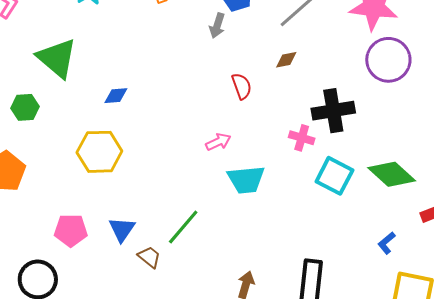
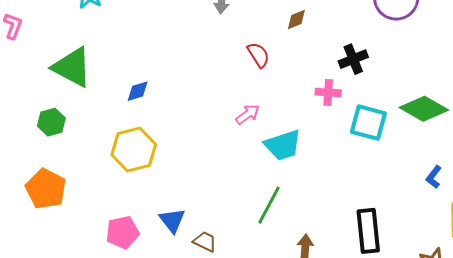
black cross: (333, 111) -> (353, 59), size x0.7
green line: (183, 227) -> (269, 205), moved

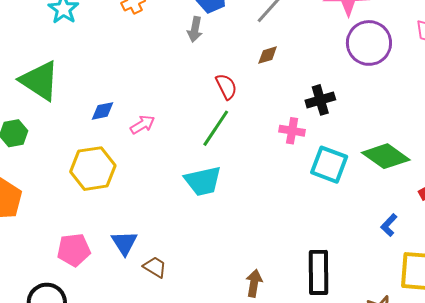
pink arrow: (248, 114) -> (142, 125), moved
cyan trapezoid: (283, 145) -> (203, 181), moved
green line: (269, 205) -> (216, 128), moved

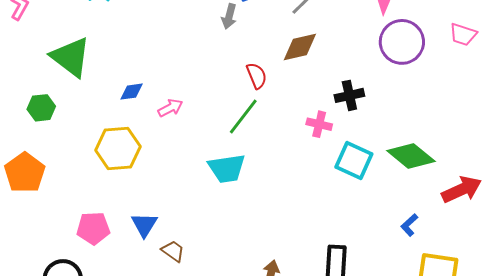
brown diamond: (268, 55) -> (300, 47), size x1.6

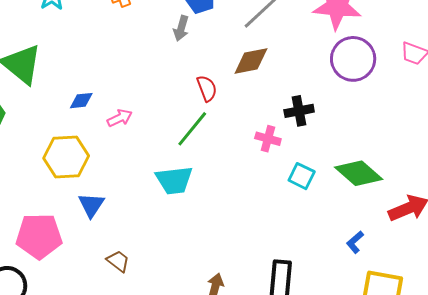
cyan square: (354, 161) -> (302, 176), size x0.7
blue triangle: (144, 225) -> (91, 205), moved
pink pentagon: (93, 228) -> (39, 236), size x1.4

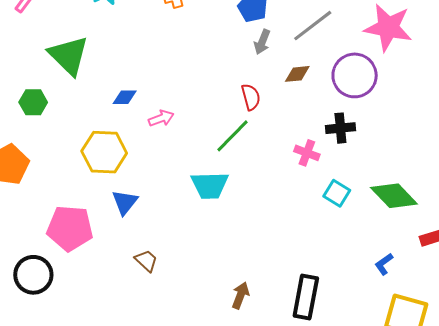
gray arrow: (181, 28) -> (262, 42), moved
purple circle: (353, 59) -> (355, 75), moved
brown diamond: (251, 61) -> (297, 74), size x0.7

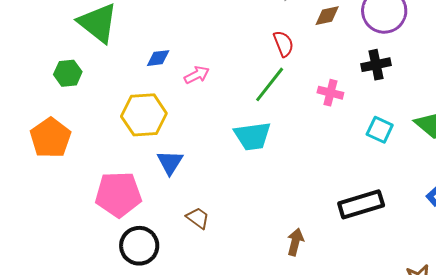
pink cross: (307, 153) -> (330, 93), moved
black circle: (33, 275) -> (139, 246), moved
black rectangle: (306, 297) -> (361, 204), moved, turned 69

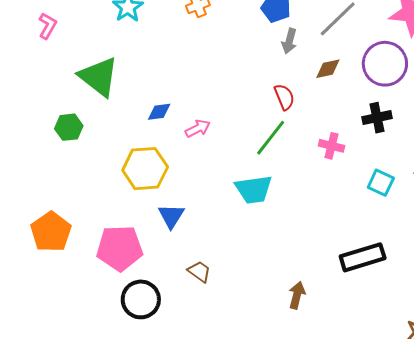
orange pentagon: (50, 138) -> (51, 232), moved

